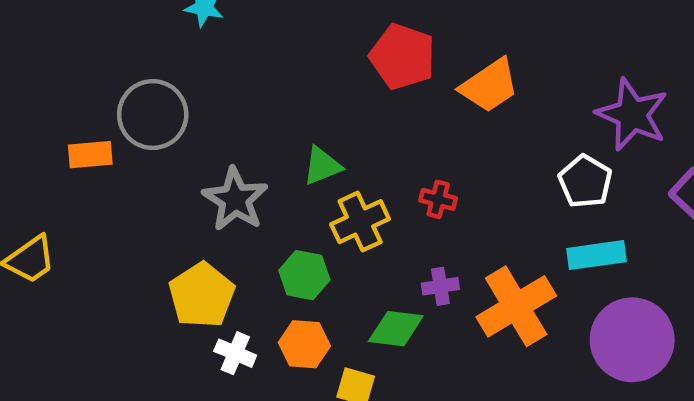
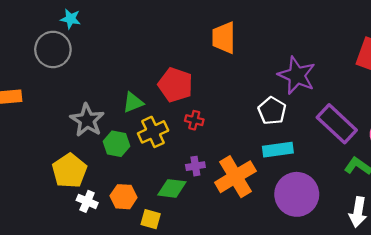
red pentagon: (402, 57) -> (175, 85), moved
orange trapezoid: (489, 86) -> (224, 38), moved, turned 124
gray circle: (153, 115) -> (53, 49), moved
green hexagon: (304, 275) -> (117, 144), moved

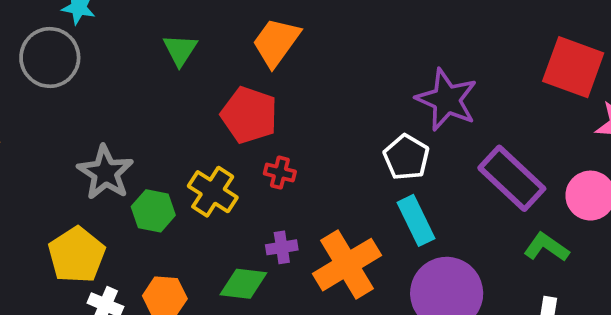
orange trapezoid: (224, 38) -> (276, 42), moved, turned 36
green triangle: (133, 102) -> (180, 50), moved, turned -35
yellow cross: (153, 132) -> (213, 192), turned -32
cyan rectangle: (278, 150) -> (416, 220), turned 72

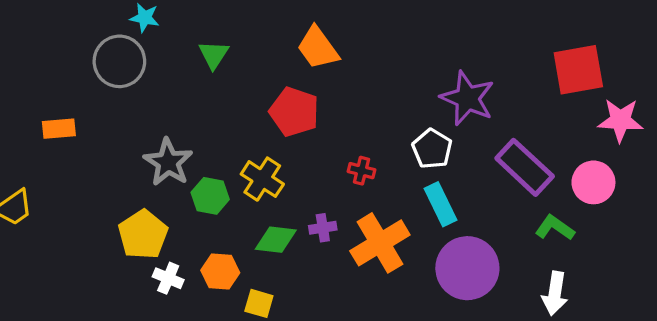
orange trapezoid: (276, 42) -> (318, 48), turned -72
green triangle: (180, 50) -> (214, 55), moved
red square: (573, 67) -> (578, 70), turned -30
red cross: (280, 173) -> (361, 171), moved
green diamond: (243, 284) -> (276, 240), moved

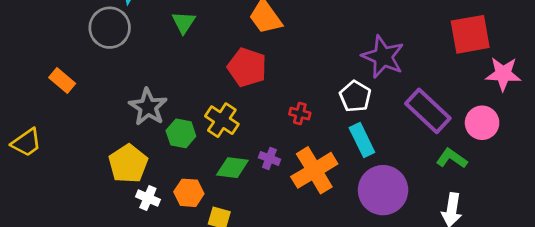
orange rectangle: (59, 129) -> (62, 81), turned 45
purple cross: (323, 228) -> (269, 158), turned 30

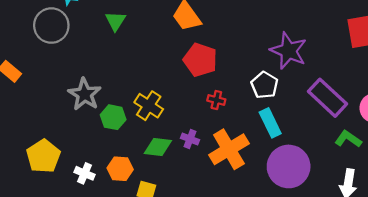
red pentagon: (247, 67) -> (200, 60), moved
yellow pentagon: (128, 164) -> (43, 156), moved

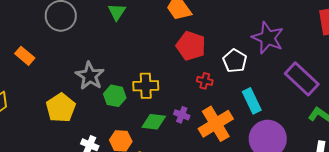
white pentagon: (264, 85) -> (235, 61), moved
yellow cross: (149, 106) -> (146, 86), turned -35
yellow pentagon: (43, 156) -> (61, 108), moved

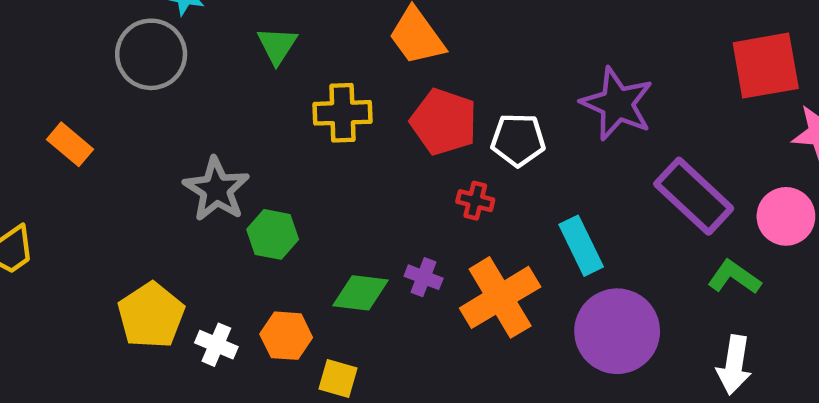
white pentagon: (235, 61) -> (518, 140), moved, turned -30
yellow cross: (146, 86) -> (342, 113), moved
yellow pentagon: (61, 108) -> (151, 315), moved

